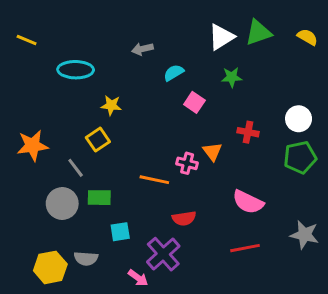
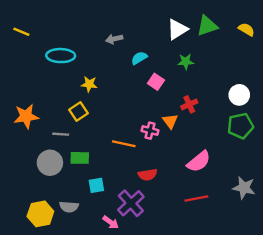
red cross: (248, 132) -> (189, 104), moved, turned -35
gray line: (76, 168) -> (61, 134), turned -49
pink semicircle: (248, 202) -> (199, 162), turned -65

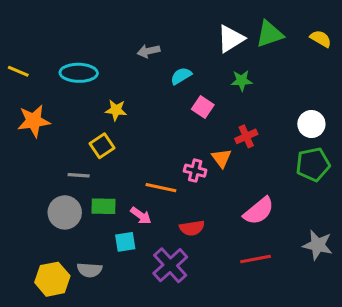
yellow line: (21, 32) -> (18, 71), moved
orange star: (26, 116) -> (34, 121), moved
pink arrow: (111, 222) -> (141, 216), moved

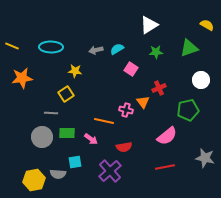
green triangle: (270, 34) -> (189, 48), moved
gray arrow: (149, 51) -> (96, 50), moved
green pentagon: (313, 164) -> (188, 110), moved
cyan square: (125, 242) -> (75, 162), moved

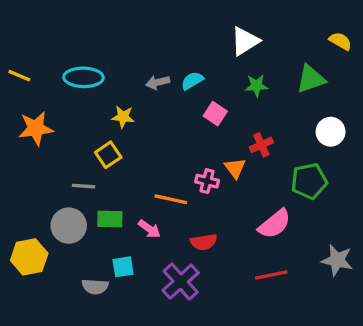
yellow hexagon: (34, 180) -> (29, 257), moved

